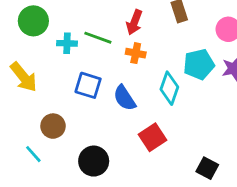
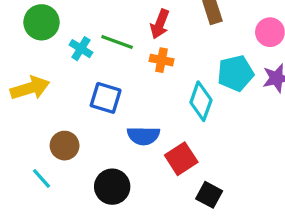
cyan cross: (67, 43) -> (81, 49), turned 30
yellow arrow: (24, 77) -> (30, 88), turned -68
blue semicircle: (125, 98) -> (143, 136), moved, turned -56
black square: (207, 168) -> (209, 195), moved

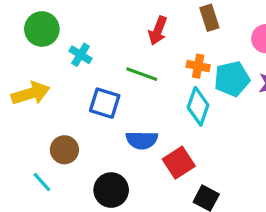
green line: (117, 42) -> (142, 74), moved
orange cross: (161, 60) -> (198, 66), moved

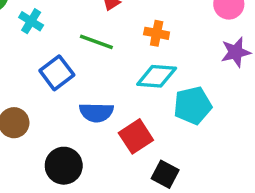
cyan pentagon: (232, 79) -> (193, 105), moved
blue square: (105, 103) -> (57, 73), turned 36
cyan diamond: (198, 106) -> (157, 76), turned 75

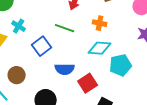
cyan cross: (31, 21) -> (19, 26), moved

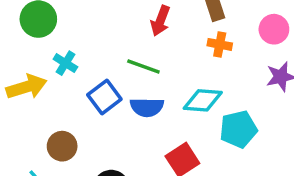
orange cross: (100, 23) -> (220, 44), moved
blue semicircle: (65, 69) -> (147, 107), moved

